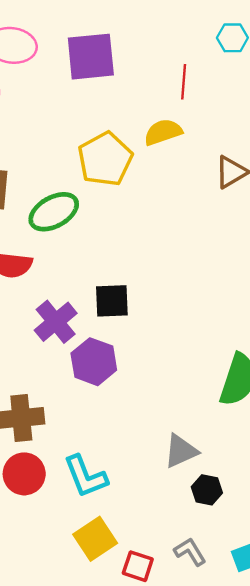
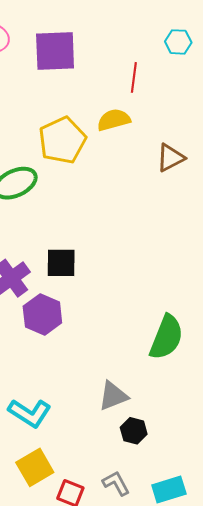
cyan L-shape: (86, 476) -> (30, 413), turned -39

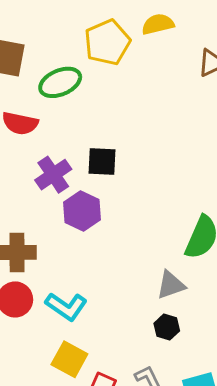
gray triangle: (113, 396) -> (171, 285), moved
yellow square: (35, 467) -> (69, 359), turned -33

